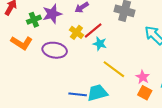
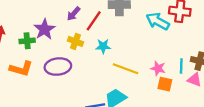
green cross: (34, 20) -> (27, 41), turned 32
red line: (93, 30) -> (94, 21), moved

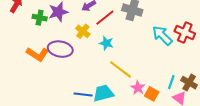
pink star: (158, 68) -> (138, 88), moved
orange L-shape: (21, 69) -> (37, 54), moved

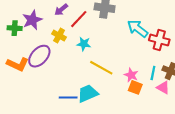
red cross: (185, 32) -> (159, 40), moved
purple ellipse: (60, 49) -> (39, 56), turned -50
pink star: (138, 88) -> (131, 75), moved

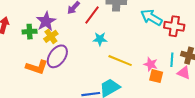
yellow cross: (59, 36) -> (51, 36), moved, turned 32

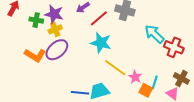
purple star: (46, 21) -> (54, 14), turned 30
cyan star: (100, 39) -> (101, 43), size x1.5
cyan line: (172, 60) -> (155, 82), moved
pink star: (151, 64) -> (135, 77), moved

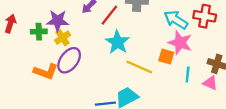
cyan star: (101, 43) -> (117, 42), turned 30
red cross: (174, 47) -> (205, 16), moved
pink star: (135, 77) -> (180, 43), moved, size x1.5
orange square: (146, 90) -> (166, 57), moved

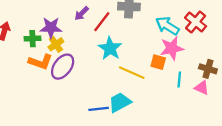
red cross: (205, 16) -> (196, 22), turned 30
pink star: (180, 43) -> (172, 48), turned -30
orange L-shape: (46, 72) -> (40, 62), moved

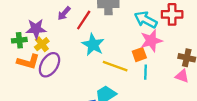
red cross: (196, 22) -> (172, 14), turned -36
orange square: (158, 62) -> (139, 55), turned -32
cyan line: (179, 80) -> (145, 72), moved

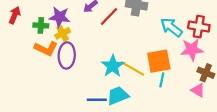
pink star: (151, 41) -> (192, 50), moved
cyan star: (93, 45) -> (113, 66), moved
orange square: (139, 55) -> (159, 61), size x1.6
purple ellipse: (49, 65) -> (67, 55), turned -40

